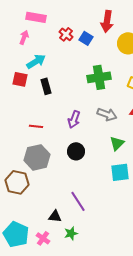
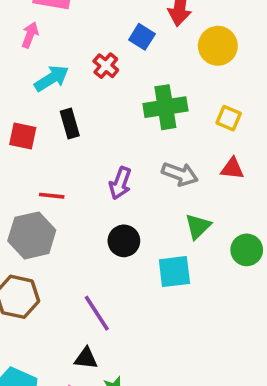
red cross: (66, 34) -> (106, 66), moved
red square: (20, 79) -> (23, 136), moved
gray hexagon: (37, 157) -> (32, 235), moved
cyan square: (120, 172) -> (174, 272), moved
purple line: (78, 201) -> (97, 313), moved

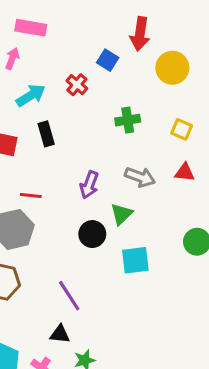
green cross: (165, 107) -> (128, 120), size x0.7
green triangle: (198, 226) -> (122, 214), moved

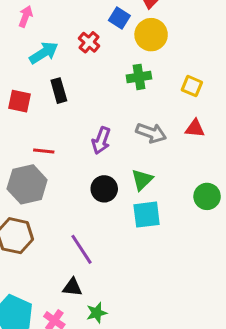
yellow circle: (172, 68) -> (151, 35), moved
green triangle: (122, 214) -> (142, 180), moved

